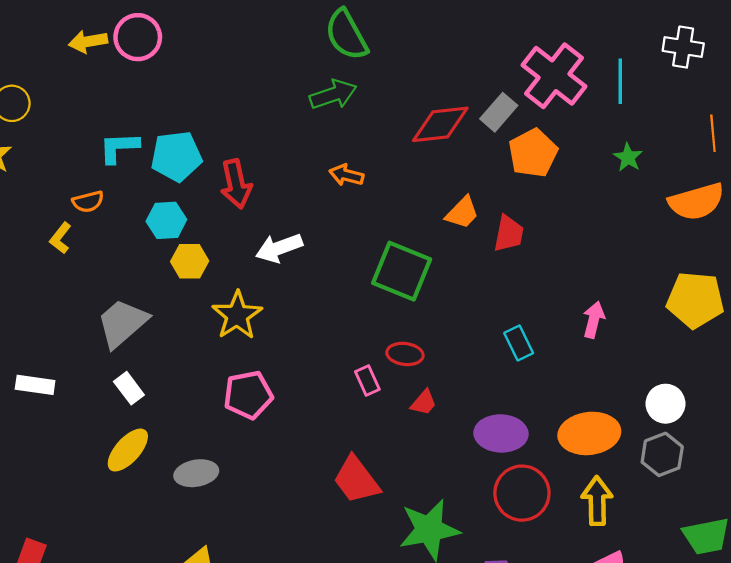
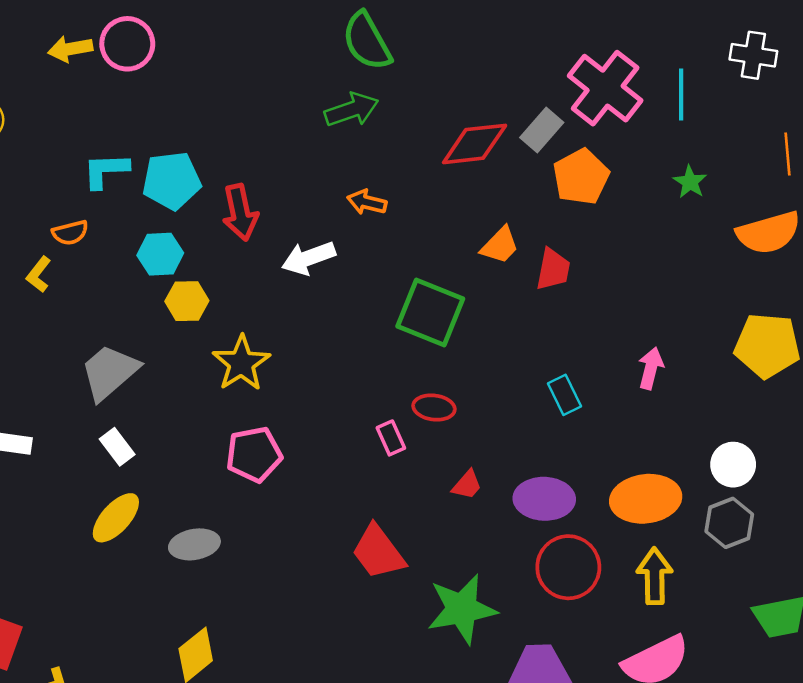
white arrow: (279, 248) -> (309, 258), moved
red trapezoid: (424, 403) -> (467, 485), moved

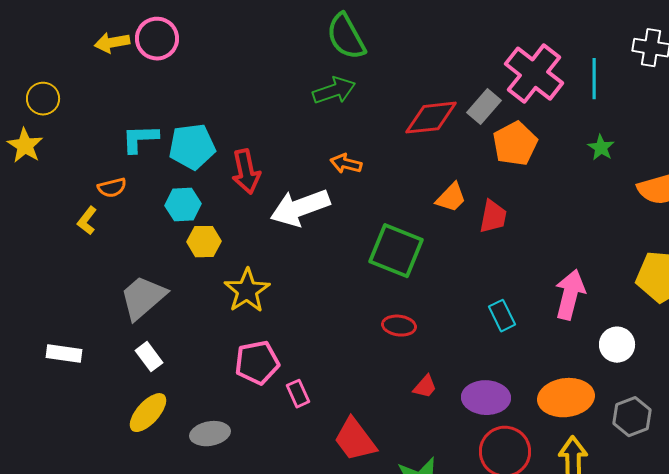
white arrow: (309, 258) -> (300, 208), size x1.4
pink arrow: (651, 368) -> (570, 295), size x1.5
pink rectangle: (391, 438) -> (298, 394), moved
white circle: (733, 465) -> (617, 345), moved

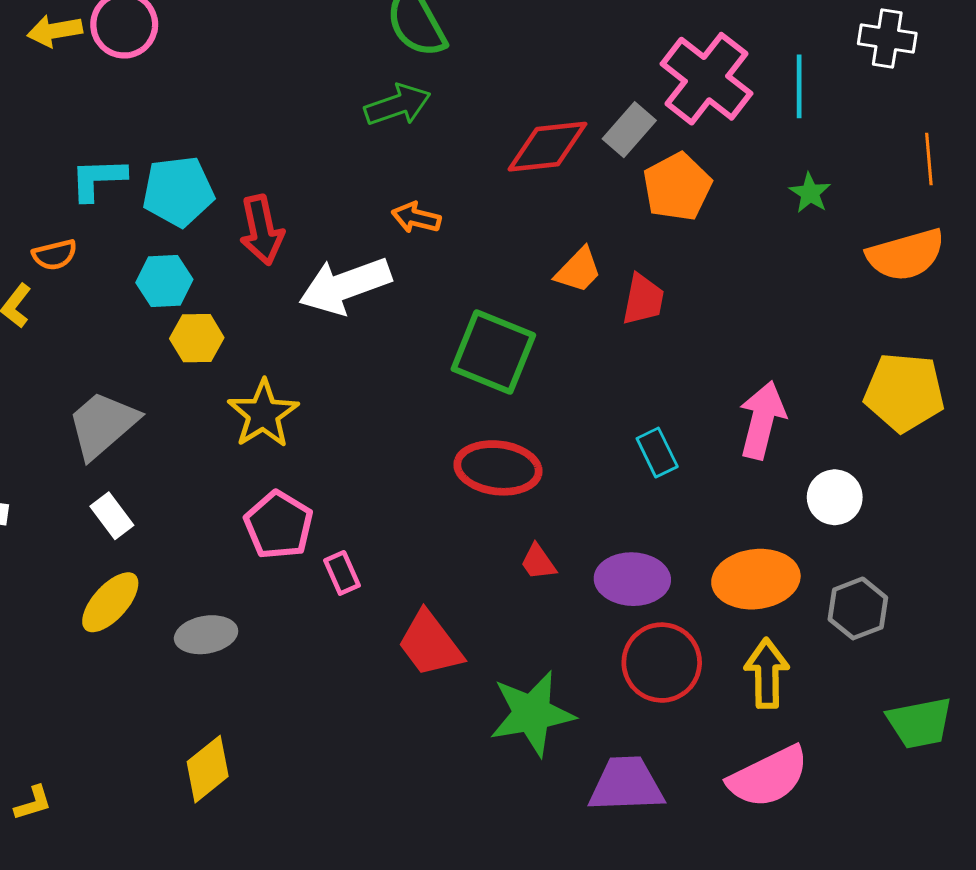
red ellipse: (399, 326) -> (498, 468), size x1.6
pink pentagon: (257, 363) -> (279, 525), turned -30
red trapezoid: (425, 387) -> (538, 562), turned 104

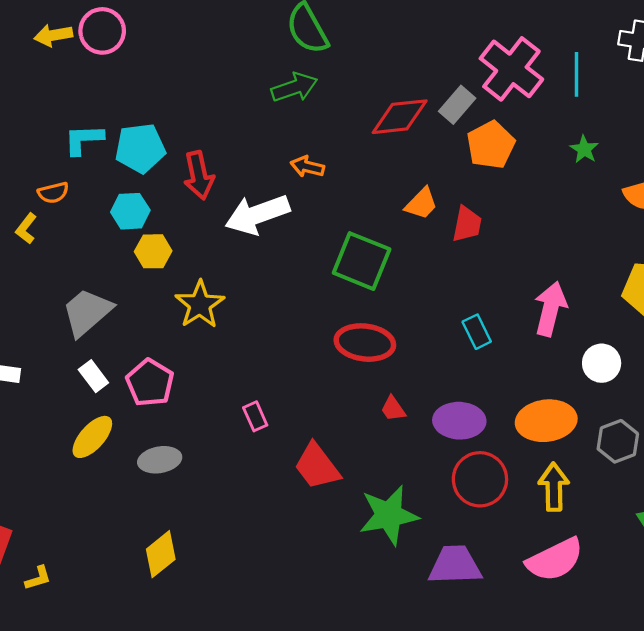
pink pentagon: (279, 525) -> (150, 383), moved

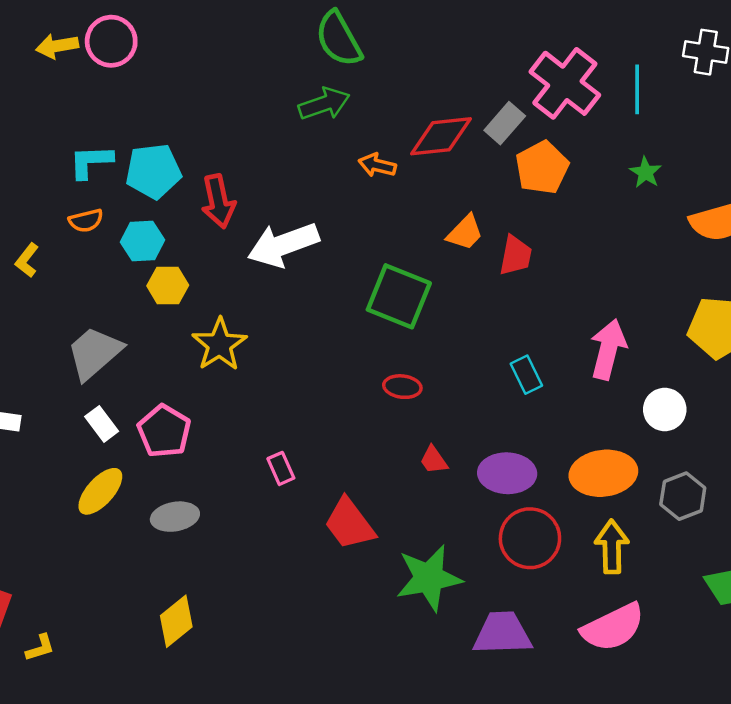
orange arrow: (307, 167) -> (377, 165), moved
orange semicircle: (53, 193) -> (86, 221), moved
red ellipse: (365, 343) -> (402, 387), size x0.6

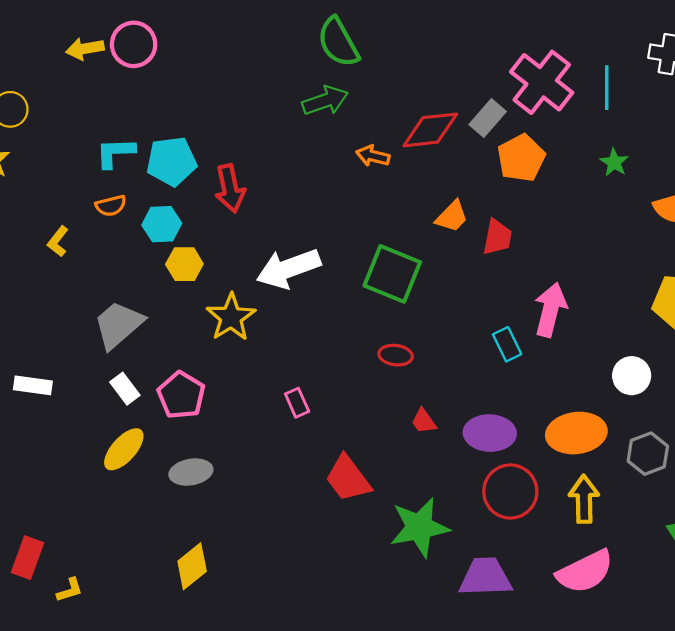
white arrow: (283, 245) -> (288, 268), moved
pink arrow: (608, 349) -> (550, 310), moved
pink rectangle: (281, 468) -> (297, 403), moved

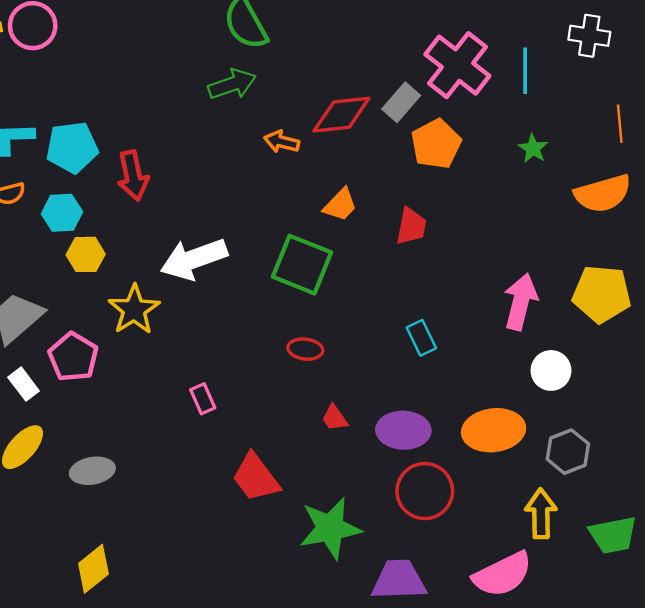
orange trapezoid: (452, 217) -> (340, 205), moved
pink arrow: (550, 310) -> (521, 302), moved
pink pentagon: (181, 395) -> (73, 357), moved
yellow arrow: (584, 499) -> (541, 514), moved

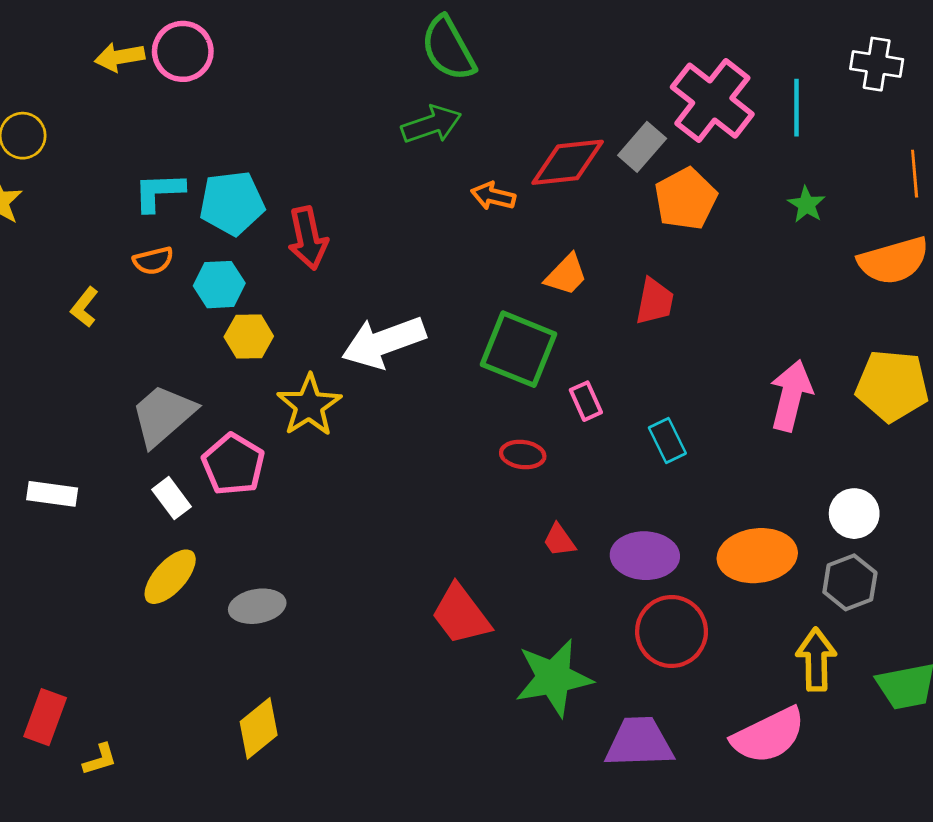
white circle: (551, 370) -> (854, 514), moved
pink rectangle: (203, 399) -> (586, 401), moved

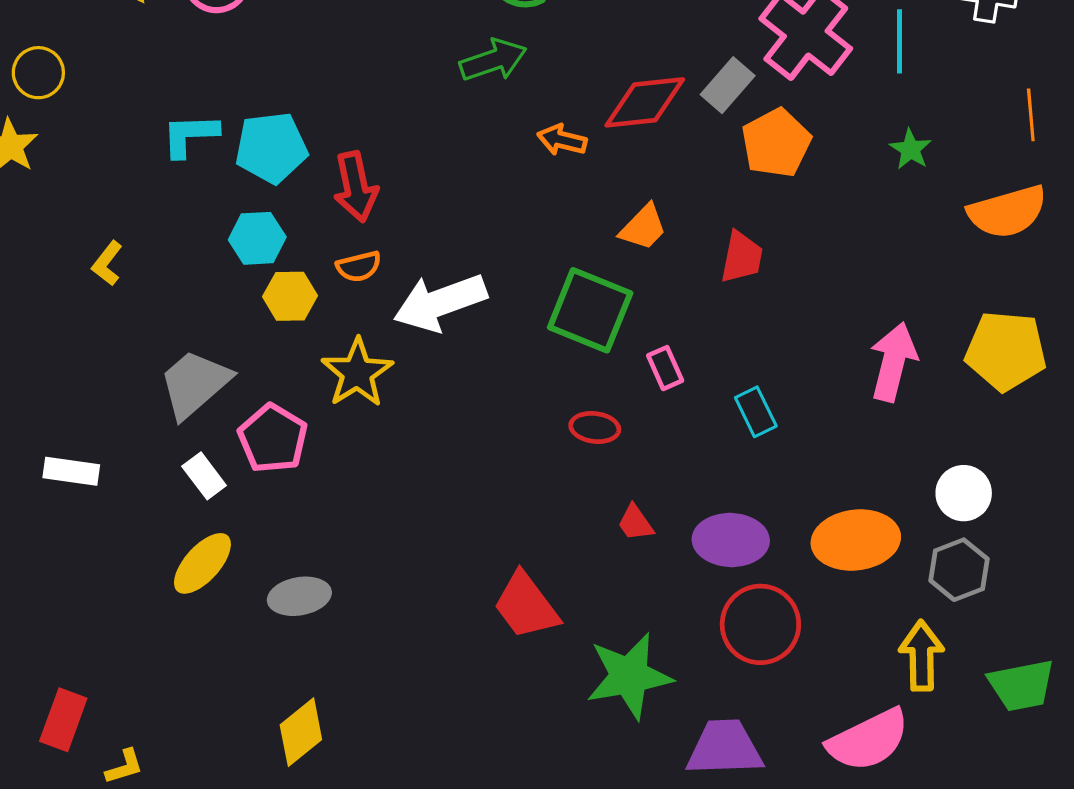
orange semicircle: (153, 261) -> (359, 266), moved

